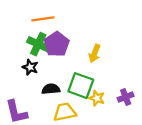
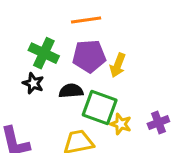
orange line: (43, 19) -> (86, 20), moved
purple pentagon: (57, 44) -> (89, 56), moved, turned 30
black semicircle: (51, 89) -> (71, 91), moved

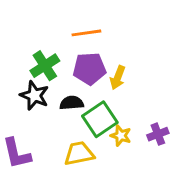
green cross: (44, 53) -> (45, 66), turned 32
black star: (33, 83) -> (34, 95), size x1.4
green square: (100, 107) -> (100, 119), turned 36

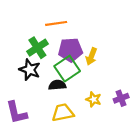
orange line: (86, 33) -> (56, 23), moved
black semicircle: (72, 103) -> (57, 85), moved
green square: (100, 119) -> (67, 69), moved

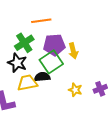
yellow arrow: (91, 56) -> (73, 51), turned -35
yellow trapezoid: (63, 113) -> (27, 83), moved

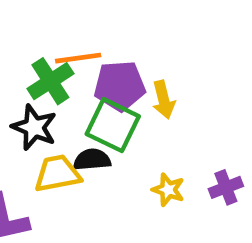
orange line: (41, 21) -> (78, 58), moved
green square: (51, 62) -> (113, 125), turned -30

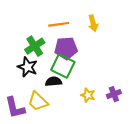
orange line: (78, 58) -> (59, 24), moved
yellow arrow: (164, 100) -> (93, 23), moved
yellow trapezoid: (57, 174) -> (38, 101), moved, turned -125

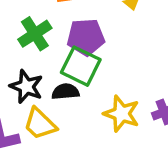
black star: (27, 67) -> (26, 86), moved
yellow star: (88, 95) -> (122, 114), size x1.5

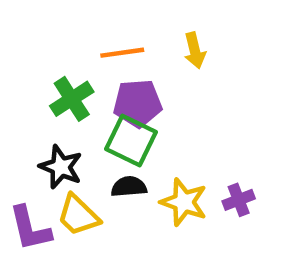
black semicircle: (65, 92) -> (129, 187), moved

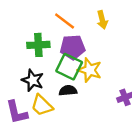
orange line: (122, 53) -> (65, 21), turned 45
green cross: (72, 99) -> (38, 45), turned 30
yellow star: (184, 202) -> (90, 70), moved

